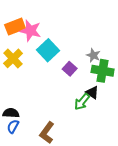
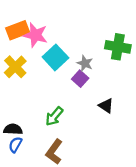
gray star: (93, 55) -> (85, 63), moved
green cross: (103, 71) -> (118, 47), moved
green arrow: (82, 102) -> (54, 116), moved

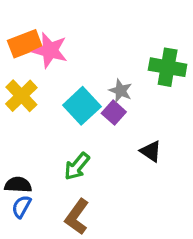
cyan square: (55, 57) -> (82, 106), moved

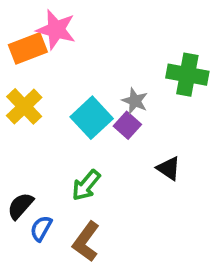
pink star: (50, 50) -> (56, 30), moved
black semicircle: (18, 185) -> (20, 206), turned -52
blue semicircle: (21, 207) -> (41, 228), moved

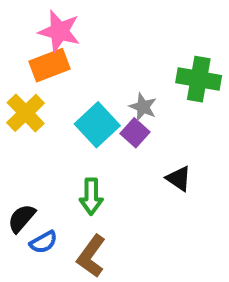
orange rectangle: (28, 48) -> (49, 65), moved
green arrow: (86, 185) -> (91, 196), turned -40
blue semicircle: (41, 228) -> (44, 242), turned -148

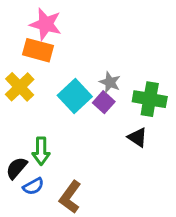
orange rectangle: (49, 65) -> (38, 50), turned 36
green cross: (199, 79) -> (150, 99), moved
green arrow: (91, 196) -> (41, 151), moved

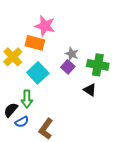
pink star: (46, 24) -> (45, 26), moved
orange rectangle: (38, 50) -> (35, 43), moved
cyan square: (75, 96) -> (38, 73), moved

